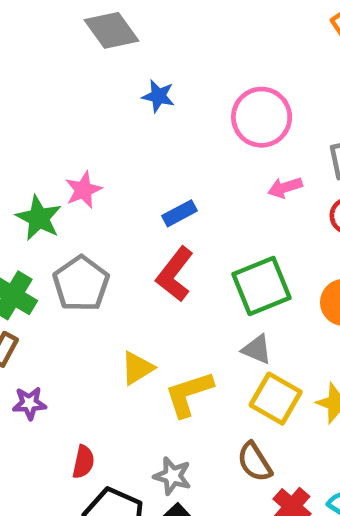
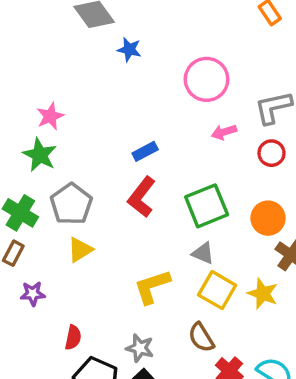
blue star: (158, 96) -> (129, 50), moved
pink star: (83, 190) -> (50, 116), moved
yellow triangle: (137, 368) -> (80, 250), moved

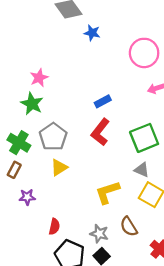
brown semicircle: (201, 337) -> (129, 227), moved

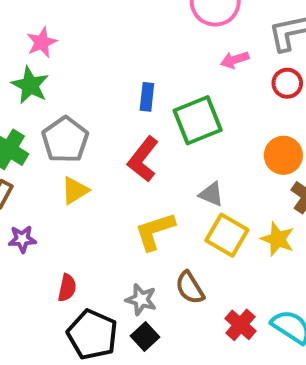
blue rectangle: (103, 101) -> (147, 97), moved, turned -56
red L-shape: (100, 132) -> (143, 159), moved
green square: (144, 138) -> (198, 120), moved

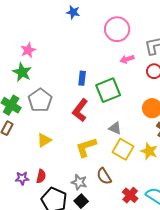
yellow triangle: (75, 190) -> (44, 140), moved
purple star: (22, 239) -> (22, 178), moved

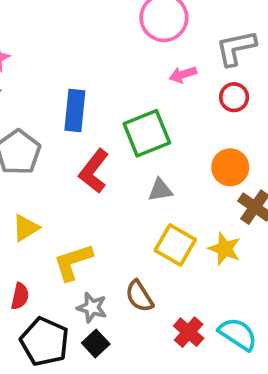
blue rectangle: (82, 78) -> (75, 110), moved, size x1.5
gray triangle: (115, 128) -> (160, 190), moved, turned -32
yellow L-shape: (86, 147) -> (73, 262), moved

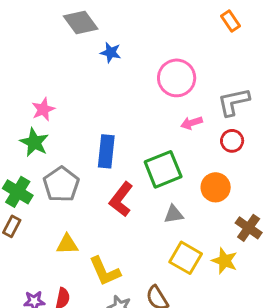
orange circle: (230, 167) -> (216, 187), moved
yellow triangle: (26, 228) -> (67, 244), turned 30
yellow L-shape: (73, 262) -> (105, 271), turned -96

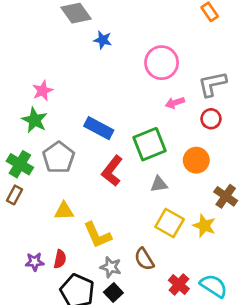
blue rectangle: (106, 151) -> (99, 128), turned -68

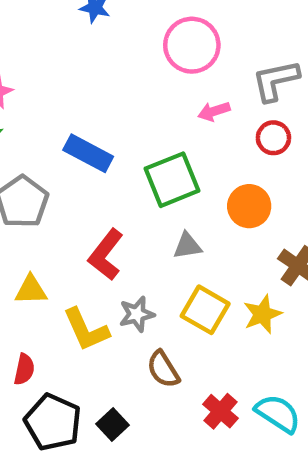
red L-shape: (112, 171) -> (106, 255), moved
yellow star: (204, 226) -> (262, 314), turned 30
gray star: (111, 267) -> (137, 314), moved, turned -30

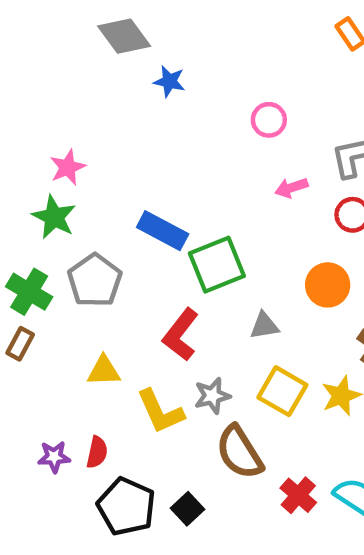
pink circle: (192, 45) -> (269, 120), size x0.6
green square: (172, 180) -> (217, 265), moved
brown semicircle: (163, 369) -> (239, 452), size x1.4

